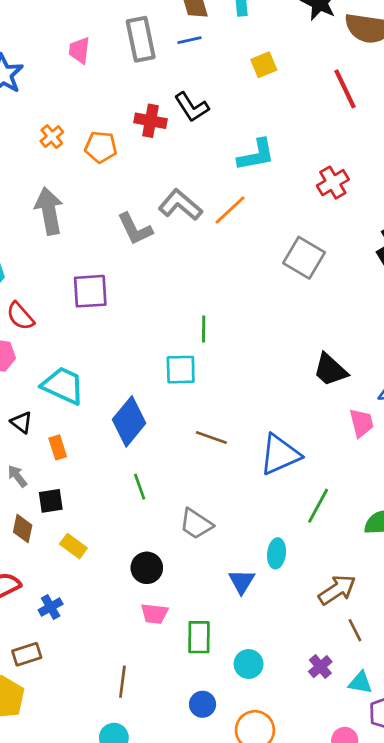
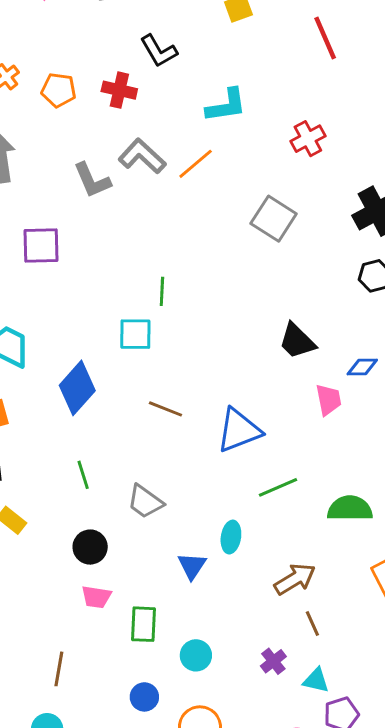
red cross: (150, 121) -> (119, 90), moved
green line: (140, 487) -> (83, 475), moved
green line: (318, 506) -> (278, 487), turned 36

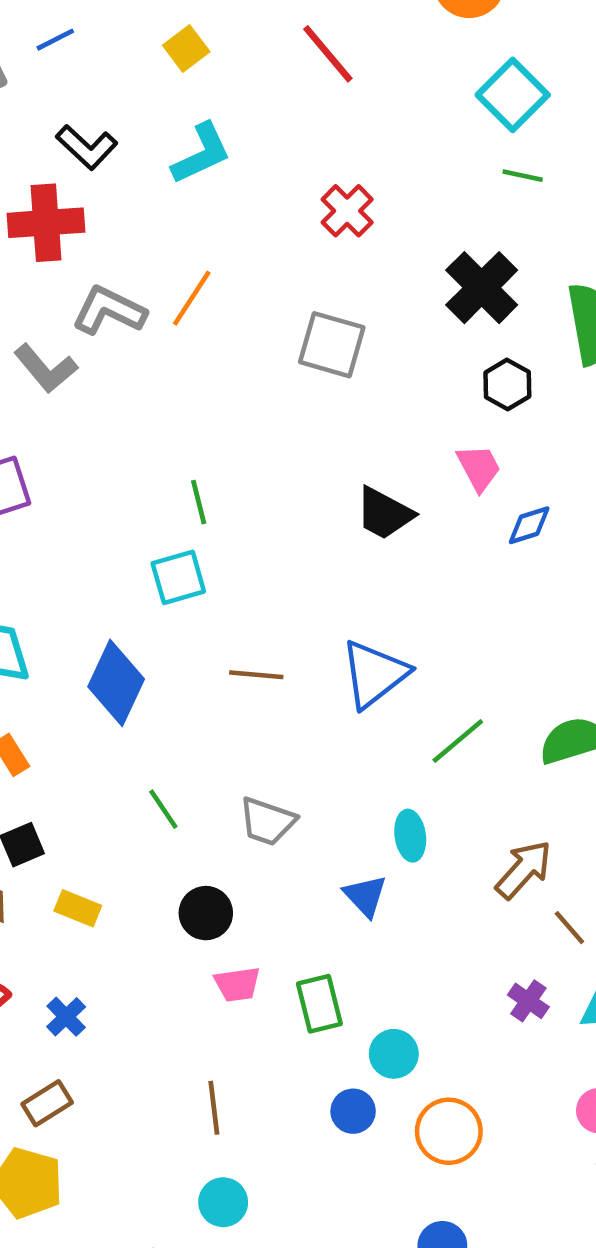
red cross: (119, 90) -> (46, 223), size x1.4
cyan L-shape: (226, 105) -> (201, 154), moved
black trapezoid: (297, 341) -> (384, 513), moved
pink trapezoid: (328, 400) -> (479, 468), moved
cyan circle: (196, 655) -> (394, 1054), moved

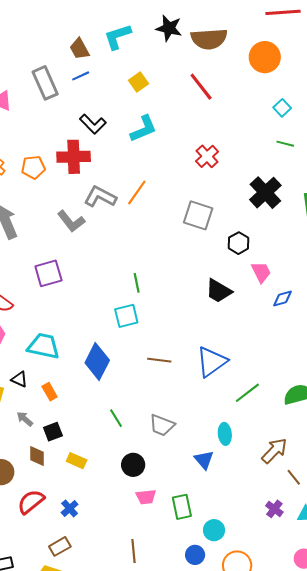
cyan square: (513, 95) -> (282, 108), size x0.6
black hexagon: (507, 385) -> (239, 243), moved

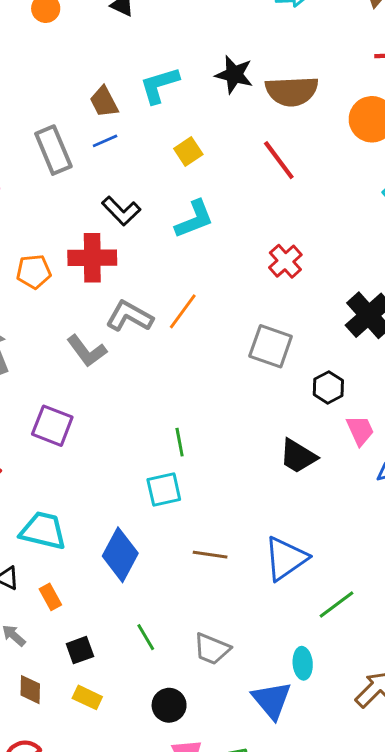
purple square: (48, 273) -> (52, 426), turned 36
black square: (53, 432) -> (80, 650), moved
blue triangle: (204, 460) -> (272, 700), size x1.4

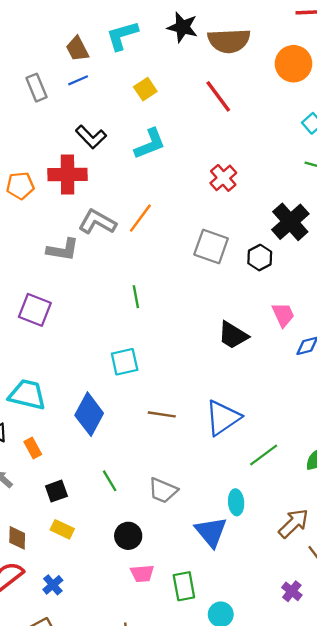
gray rectangle: (53, 150) -> (36, 88), size x0.7
gray L-shape: (87, 351) -> (63, 250), turned -44
black hexagon: (328, 387) -> (260, 258), moved
green line: (180, 442) -> (136, 297), moved
brown diamond: (30, 690) -> (17, 538), moved

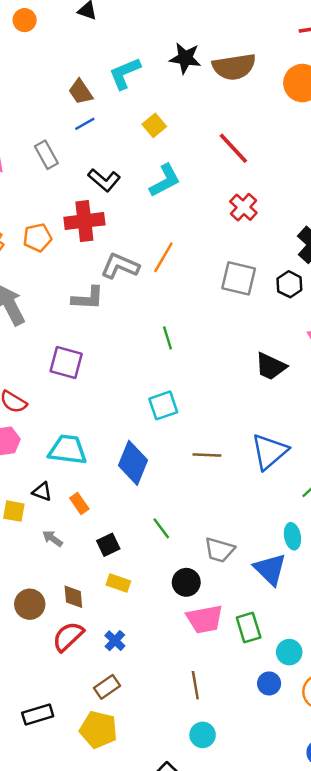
gray rectangle: (36, 88) -> (46, 155), moved
red line: (218, 96) -> (233, 148), moved
gray trapezoid: (163, 490) -> (220, 550), moved
pink trapezoid: (142, 574) -> (205, 619), size x1.5

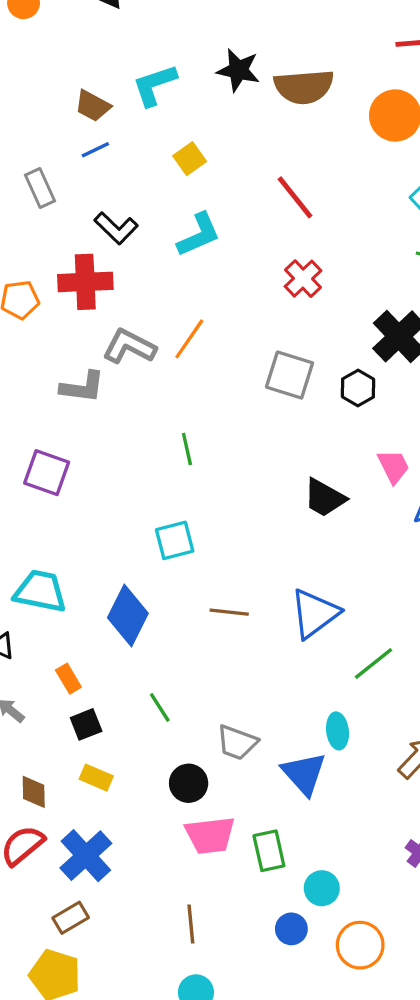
brown trapezoid: (81, 92) -> (93, 106), turned -32
orange rectangle: (79, 504) -> (68, 679), moved
blue cross: (115, 641) -> (86, 856), size x1.8

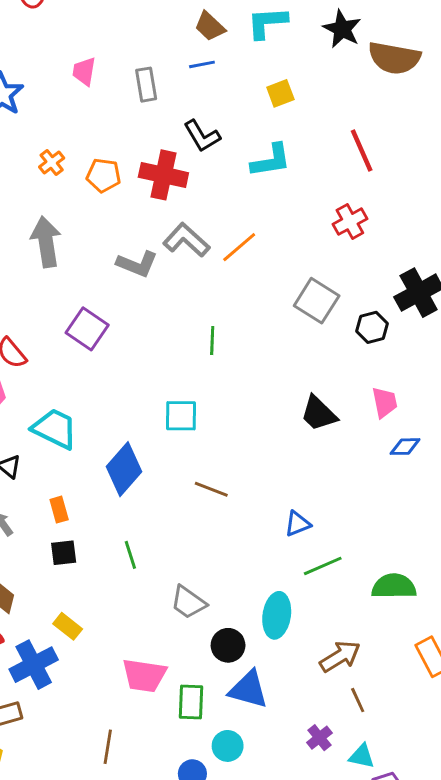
blue triangle: (315, 614) -> (298, 524), moved, size x0.6
cyan ellipse: (338, 731) -> (277, 615), size x1.4
blue triangle: (304, 774) -> (249, 690), moved, turned -48
yellow rectangle: (96, 778) -> (68, 626), moved
black circle: (189, 783) -> (228, 645), moved

